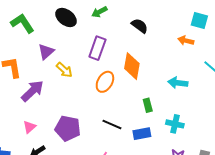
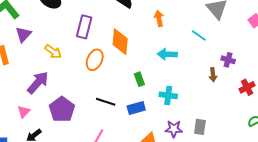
orange arrow: (186, 41) -> (159, 18), moved, turned 70
purple triangle: (46, 52) -> (23, 34), moved
purple arrow: (32, 91) -> (38, 83), moved
purple pentagon: (68, 128) -> (62, 109), turned 30

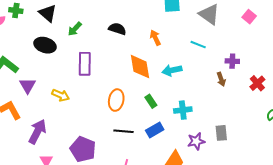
orange diamond: (120, 42) -> (140, 67), moved
orange ellipse: (95, 60) -> (116, 100), moved
purple arrow: (38, 83) -> (37, 132), moved

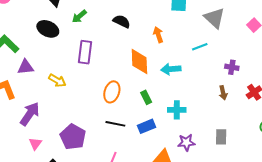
cyan line: (198, 45) -> (200, 47), turned -49
brown arrow: (221, 79) -> (223, 93), moved
purple triangle: (28, 86) -> (26, 67), turned 48
gray rectangle: (221, 133) -> (221, 137), moved

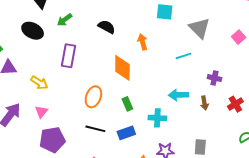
cyan arrow: (171, 69) -> (178, 95), moved
purple pentagon: (73, 137) -> (52, 140), turned 30
pink triangle: (35, 144) -> (41, 112), moved

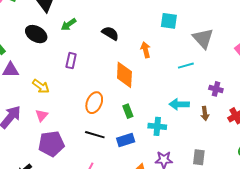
purple rectangle: (68, 56) -> (71, 61), size x0.7

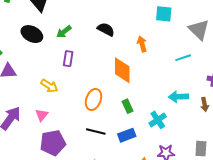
green arrow: (69, 24) -> (64, 32), moved
yellow arrow: (41, 86) -> (49, 86), moved
cyan cross: (157, 126) -> (158, 120), turned -36

